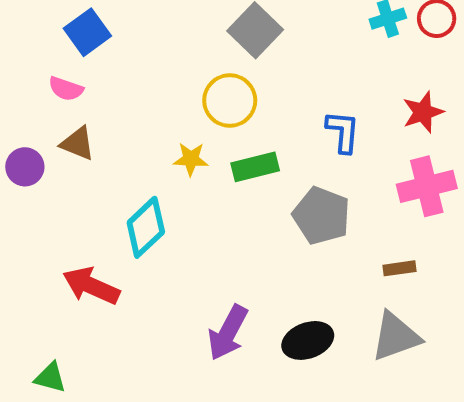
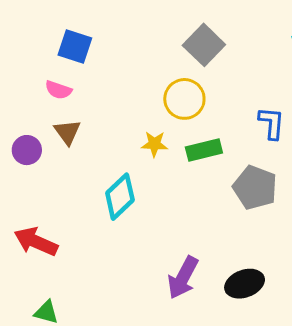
blue square: (87, 32) -> (75, 46), turned -36
brown triangle: (78, 143) -> (67, 132), turned 32
red arrow: (91, 286) -> (36, 242), moved

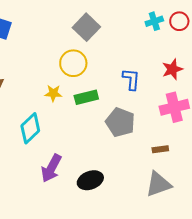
purple arrow: (183, 278) -> (51, 168), moved
black ellipse: (245, 284) -> (90, 180), moved

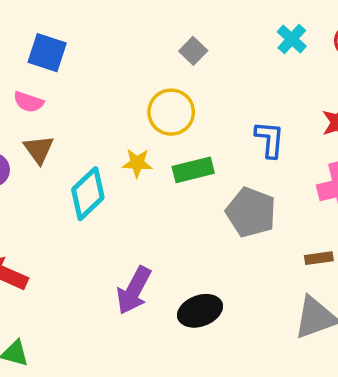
cyan cross: (154, 21) -> (292, 39), moved, turned -30
gray square: (86, 27) -> (193, 51), size x0.6
cyan diamond: (30, 128) -> (88, 194), moved

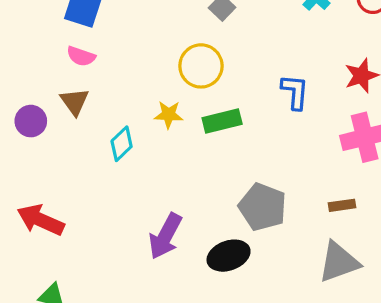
pink semicircle: (28, 102) -> (81, 56), moved
cyan diamond: (88, 194) -> (122, 144), size x0.7
gray pentagon: (251, 212) -> (263, 207), moved

